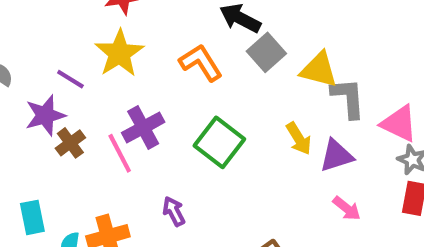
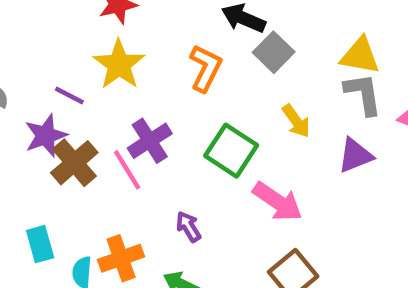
orange L-shape: (201, 63) -> (205, 68), turned 63
yellow triangle: (319, 70) -> (360, 56), moved
yellow arrow: (299, 139) -> (296, 121), moved
brown cross: (70, 143) -> (74, 163), size x1.5
pink arrow: (347, 208) -> (278, 202), moved, size x1.6

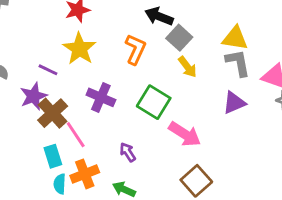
yellow arrow: (296, 121) -> (187, 67), moved
purple cross: (150, 141) -> (101, 97), turned -32
pink line: (127, 170) -> (76, 135), moved
cyan rectangle: (40, 244) -> (53, 156), moved

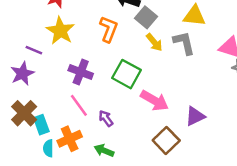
gray L-shape: (238, 63) -> (184, 43), moved
purple triangle: (234, 103) -> (195, 116), moved
brown cross: (53, 113) -> (24, 113), moved
pink line: (76, 135) -> (79, 105), moved

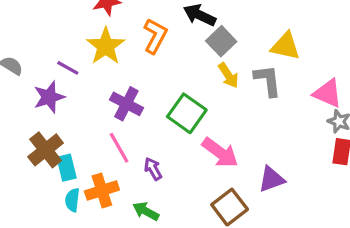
orange L-shape: (109, 29) -> (155, 36), moved

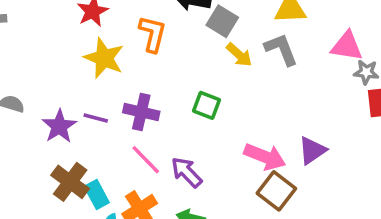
purple line: (68, 68) -> (96, 118), moved
green square: (187, 113) -> (206, 105), size x0.7
pink arrow: (220, 153) -> (265, 157), moved
purple arrow: (153, 169) -> (187, 172), size x1.4

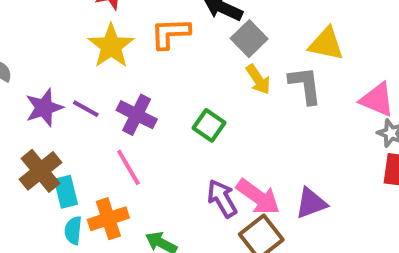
orange L-shape: (153, 34) -> (170, 33), turned -120
purple arrow: (187, 172) -> (222, 198), moved

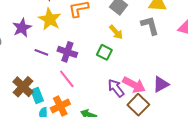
yellow arrow: (258, 79) -> (116, 32), moved
purple star: (44, 108) -> (22, 28), moved

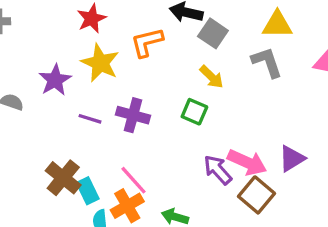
pink line: (67, 79) -> (133, 180), moved

